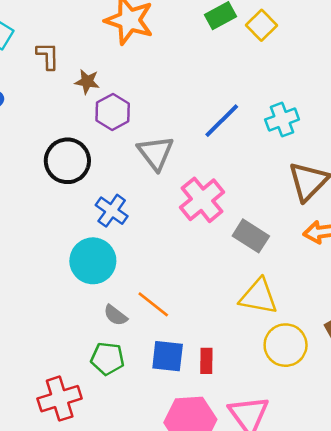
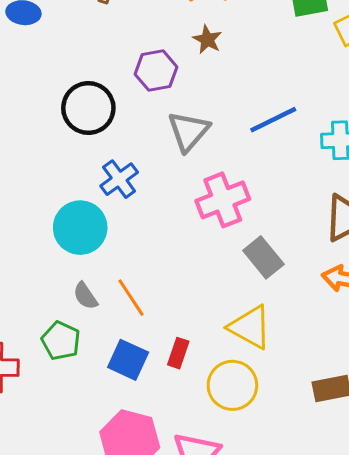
brown star: (87, 82) -> (207, 39), moved
yellow circle: (286, 345) -> (232, 385), moved
red rectangle: (206, 361) -> (178, 353), moved

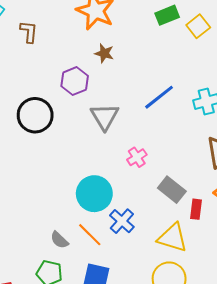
blue cross: (119, 179) -> (122, 221), moved
pink cross: (223, 200) -> (137, 157), size x0.6
cyan circle: (80, 228) -> (94, 194), moved
red rectangle: (178, 353) -> (196, 209), moved

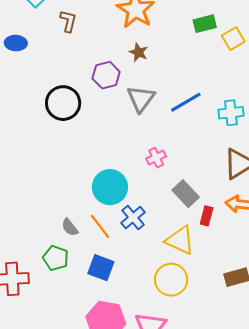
gray triangle: (105, 117) -> (141, 99), moved

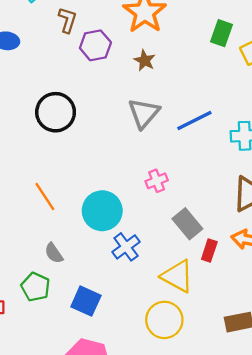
green rectangle: (205, 24) -> (222, 33), turned -60
purple hexagon: (106, 75) -> (95, 45), moved
orange line: (100, 226) -> (45, 197), moved

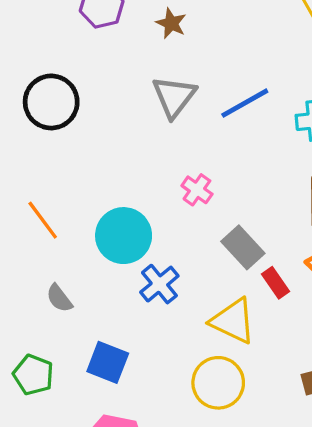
pink cross: (157, 181) -> (197, 190), turned -30
red rectangle: (209, 250) -> (275, 283), turned -50
green pentagon: (35, 287) -> (33, 375), moved

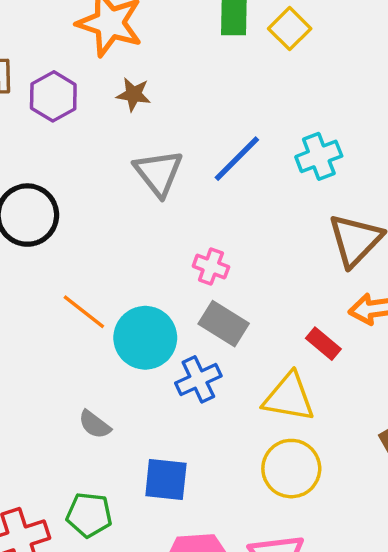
orange line: (43, 220) -> (84, 312), moved
gray rectangle: (243, 247) -> (224, 324), moved
blue cross: (159, 284) -> (198, 379), turned 30

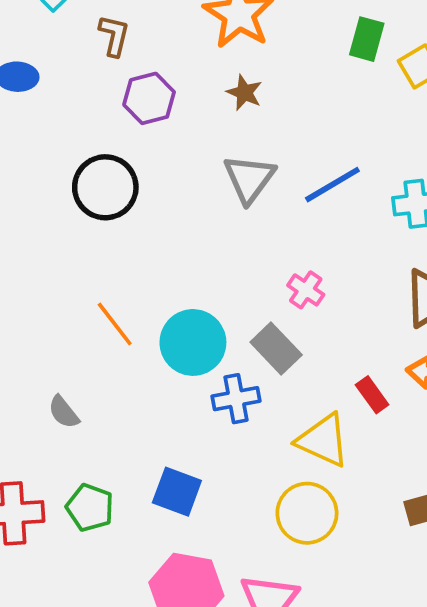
purple hexagon: (53, 96) -> (149, 98), moved
pink cross: (211, 266) -> (306, 290), moved
orange line: (84, 312) -> (115, 324), moved
gray semicircle: (95, 425) -> (64, 412), moved

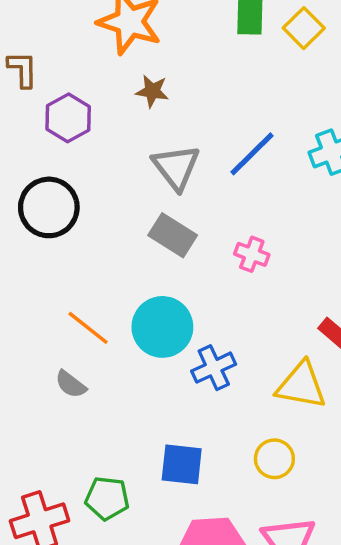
gray rectangle: (276, 348) -> (173, 235), moved
gray semicircle: (64, 412) -> (71, 384), moved
yellow circle: (307, 513) -> (274, 459), moved, size x0.7

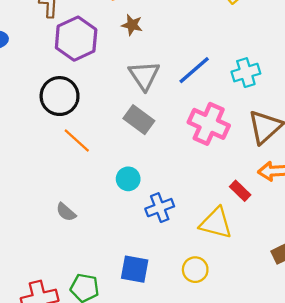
purple hexagon: (68, 118) -> (76, 39), size x1.4
pink cross: (252, 254) -> (209, 124), moved, size x1.8
cyan circle: (162, 327) -> (128, 179), size x0.6
orange line: (88, 328) -> (77, 141), moved

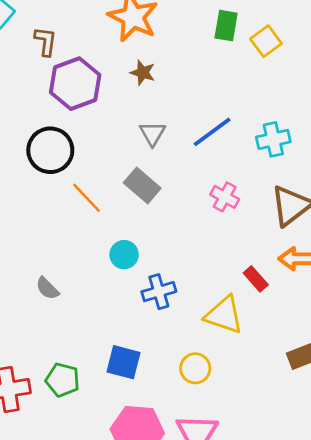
gray triangle: (144, 75) -> (152, 134), size x0.7
pink cross: (209, 124) -> (225, 197), size x0.6
orange line: (77, 141) -> (87, 198), moved

